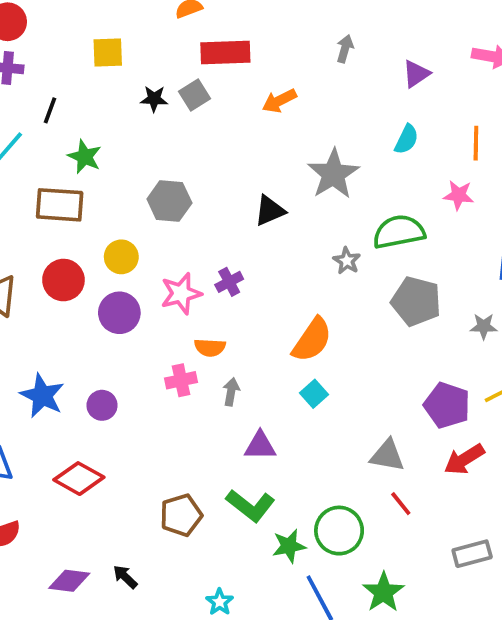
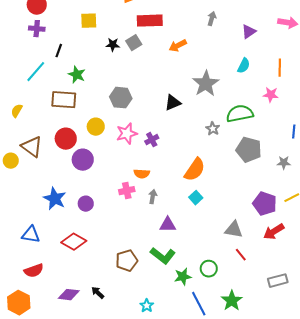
pink star: (181, 294) -> (127, 134), moved
purple circle: (119, 313) -> (83, 160), moved
green circle: (339, 531) -> (209, 269), size x0.7

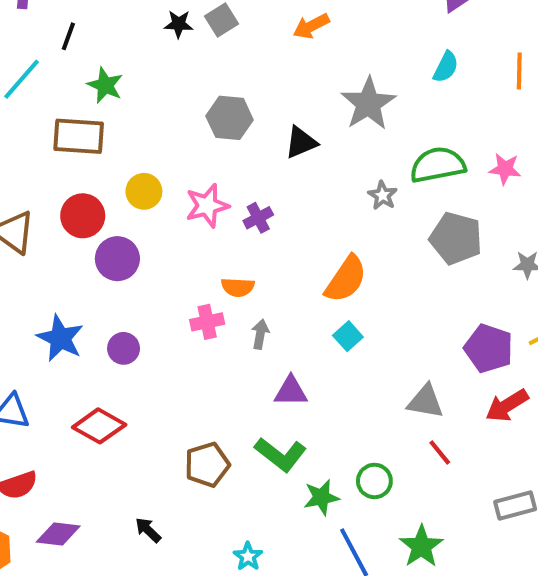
pink star: (271, 95) -> (505, 169), moved
gray hexagon: (121, 98) -> (230, 118), moved
purple diamond: (69, 295) -> (58, 534), moved

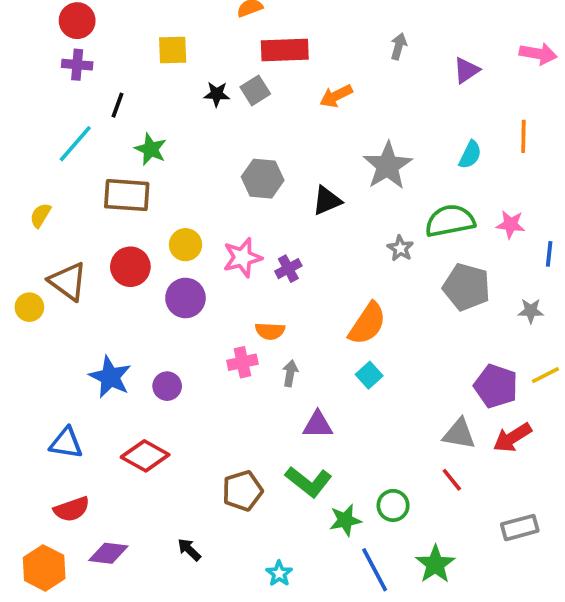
cyan semicircle: (446, 67) -> (470, 155), moved
purple circle: (117, 259) -> (185, 298), moved
gray triangle: (425, 401) -> (459, 434), moved

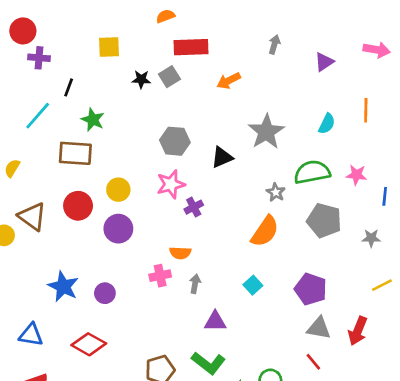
red circle: (77, 21) -> (23, 31), moved
pink star: (242, 258) -> (171, 184), moved
orange semicircle: (367, 324) -> (265, 231), moved
purple pentagon: (496, 386) -> (311, 289), moved
red arrow: (512, 438) -> (358, 331), turned -36

